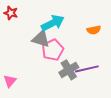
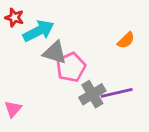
cyan arrow: (53, 23) -> (39, 31), moved
orange semicircle: (94, 30) -> (126, 40), turned -32

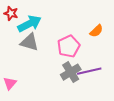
gray triangle: (55, 52) -> (30, 42), moved
pink pentagon: (71, 67) -> (69, 46), moved

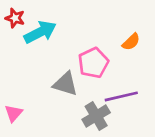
gray triangle: (30, 42) -> (65, 84), moved
gray cross: (71, 72) -> (96, 116), moved

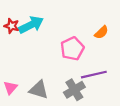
red star: (15, 18) -> (12, 26), moved
gray triangle: (65, 84) -> (39, 90), moved

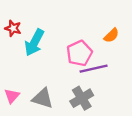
cyan arrow: (31, 25) -> (34, 43), moved, turned 145
purple line: (94, 75) -> (94, 69), moved

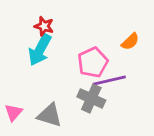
red star: (13, 28) -> (44, 26), moved
gray cross: (82, 98) -> (91, 99), moved, turned -35

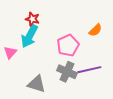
purple line: (109, 80) -> (89, 70), moved
pink triangle: (13, 112) -> (10, 52), moved

